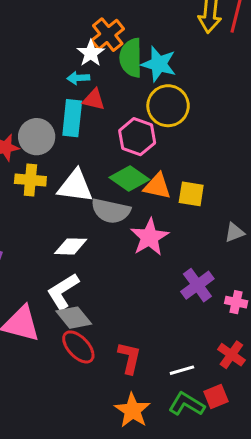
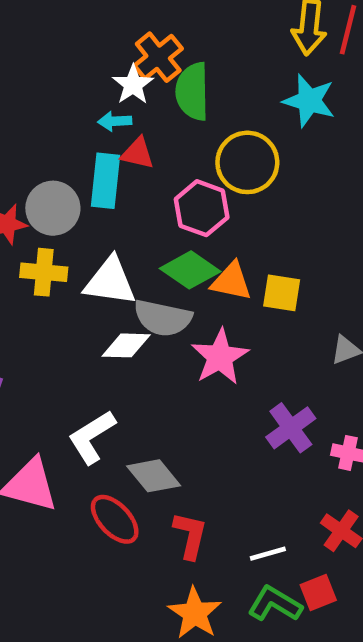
cyan star: (159, 64) -> (309, 101), moved
white diamond: (71, 246) -> (126, 345), moved
gray diamond: (74, 318) -> (154, 476), moved

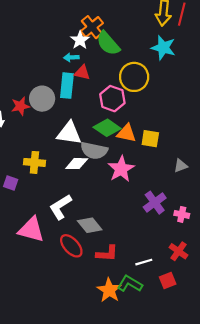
green semicircle: (192, 91) -> (108, 43), turned -40
yellow cross: (44, 272) -> (34, 162), moved
red L-shape: (190, 535) -> (107, 253), turned 80
green L-shape: (275, 604) -> (130, 284), moved

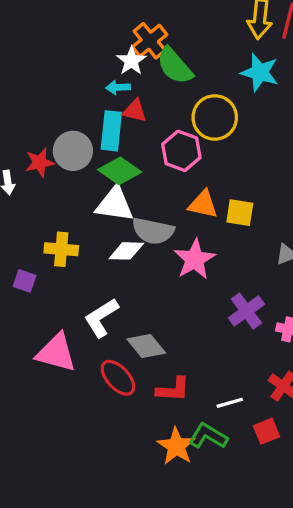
green diamond: (107, 128) -> (120, 171), moved

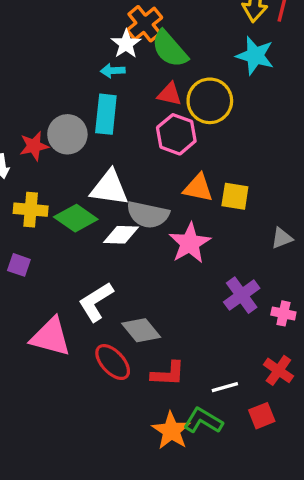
red triangle: (135, 111) -> (170, 94), moved
green diamond: (120, 171) -> (76, 218), moved
yellow cross: (61, 249) -> (31, 210), moved

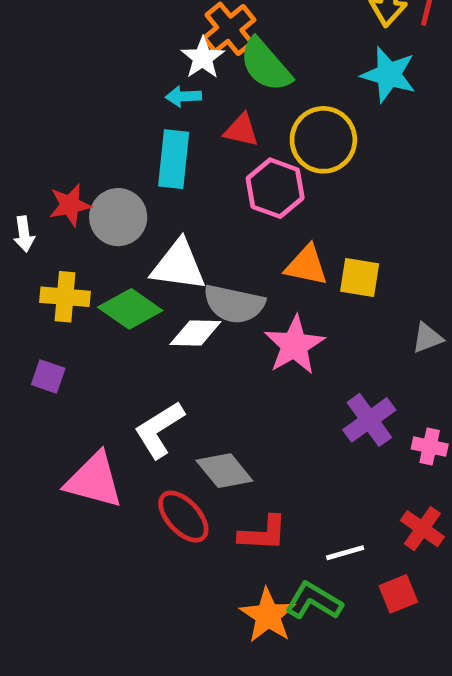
red triangle: (170, 94) -> (241, 130), moved
gray circle: (67, 134) -> (118, 217), moved

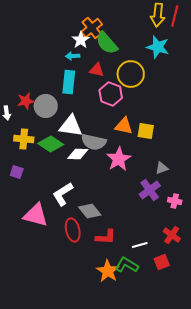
gray triangle: (427, 338) -> (162, 168), moved
red ellipse: (183, 517) -> (73, 230), turned 30

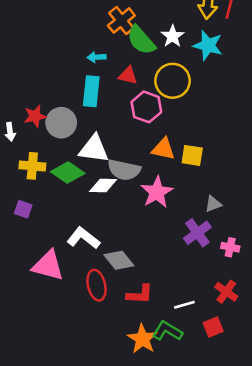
white star: (81, 40) -> (173, 36), moved
white L-shape: (63, 194) -> (83, 238), turned 70

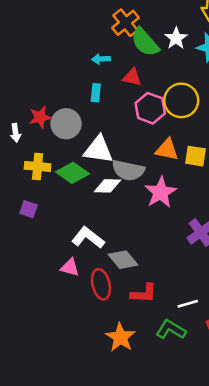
yellow circle: (173, 81) -> (181, 100), moved
cyan rectangle: (91, 91) -> (96, 93), size x0.6
pink triangle: (48, 266) -> (70, 267), moved, size x0.6
orange star: (142, 339) -> (120, 337), moved

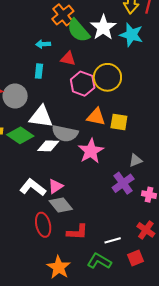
white star: (176, 38) -> (103, 27), size x1.4
pink triangle: (70, 267) -> (56, 186), moved, turned -49

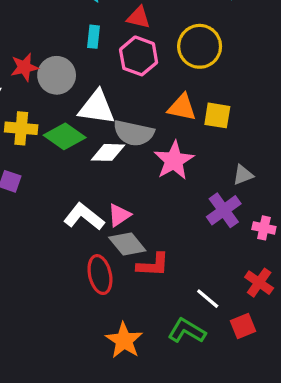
pink hexagon: (83, 84) -> (139, 56), moved
red L-shape: (77, 232) -> (153, 265), moved
white line: (113, 240) -> (208, 299), turned 56

